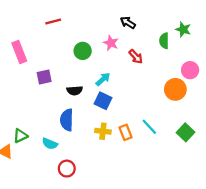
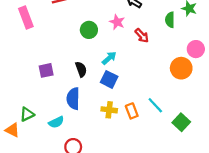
pink rectangle: (19, 52) -> (26, 18), moved
purple square: (44, 77) -> (46, 70), moved
black semicircle: (75, 91) -> (81, 69), turned -105
green square: (186, 132) -> (181, 122), moved
cyan semicircle: (50, 144) -> (56, 122), turned -49

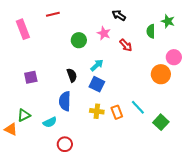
purple square: (46, 70) -> (31, 77), moved

